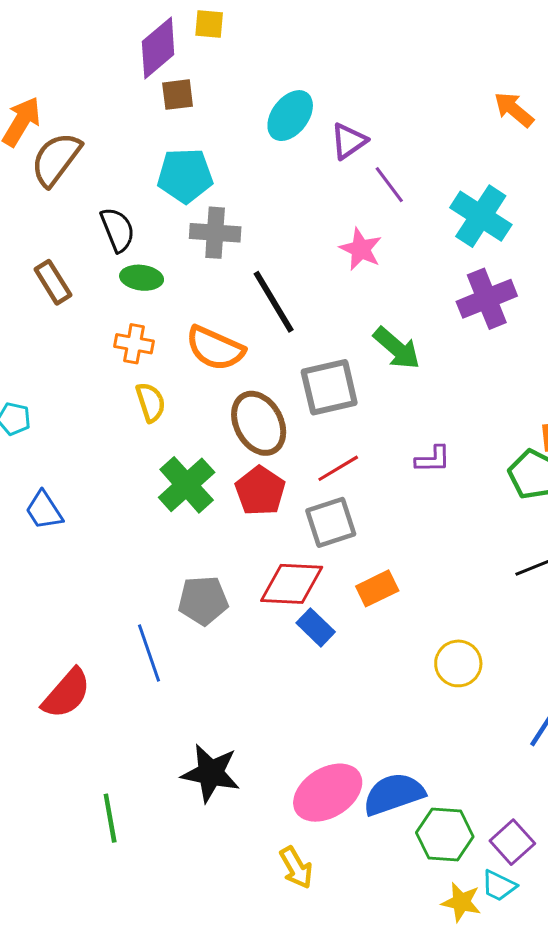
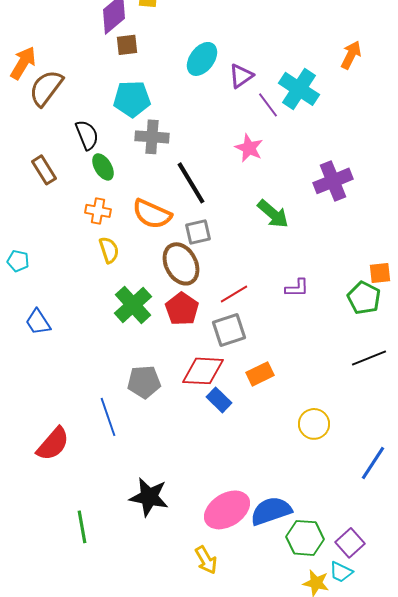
orange arrow: (514, 110) -> (351, 55), turned 76
cyan cross: (481, 216) -> (299, 89), moved
green ellipse: (142, 278) -> (103, 167), turned 52
gray square: (329, 387) -> (198, 232), moved, size x0.7

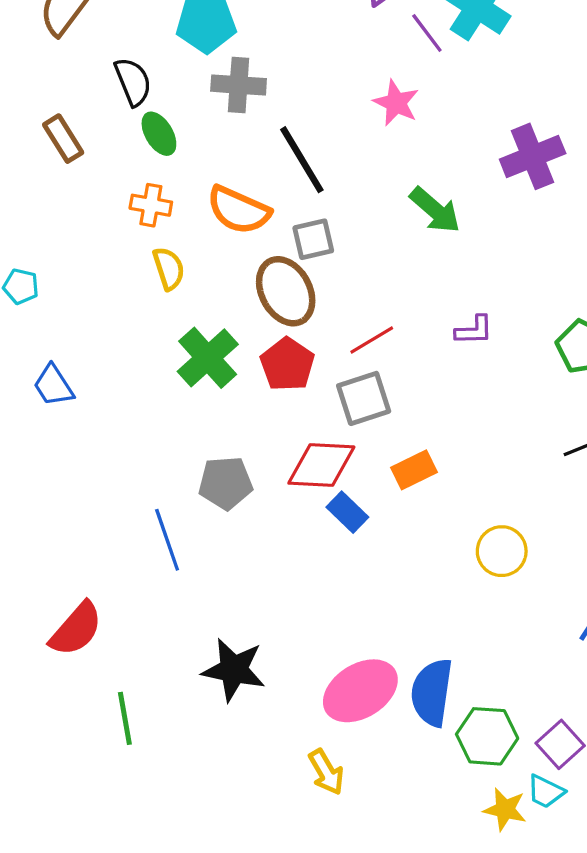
red semicircle: (53, 444) -> (76, 629), moved
blue semicircle: (271, 511) -> (432, 692), turned -63

